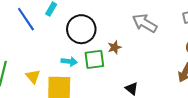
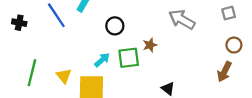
black circle: (81, 29) -> (115, 26), size x0.6
cyan arrow: (69, 61) -> (102, 60), turned -49

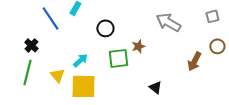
black cross: (19, 23) -> (31, 45), moved, turned 32
cyan arrow: (102, 60) -> (80, 60), moved
brown arrow: (224, 72) -> (194, 61), moved

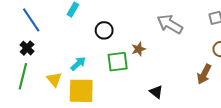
blue line: (50, 18) -> (31, 20), moved
brown arrow: (194, 61) -> (204, 74), moved

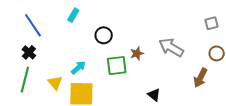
gray arrow: (170, 24) -> (171, 47), moved

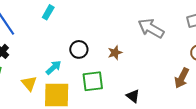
black circle: (104, 35) -> (79, 49), moved
gray arrow: (171, 47) -> (151, 28), moved
green square: (117, 66) -> (93, 81), moved

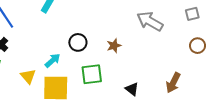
brown arrow: (182, 78) -> (173, 83), moved

